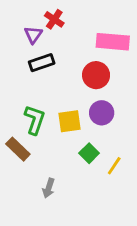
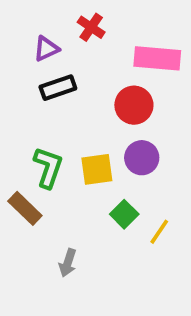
red cross: (54, 19) -> (91, 27), moved
purple triangle: (33, 35) -> (46, 49), turned 30

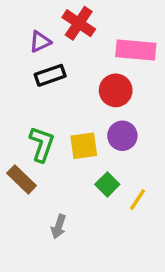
red cross: (91, 27) -> (79, 23), size x1.4

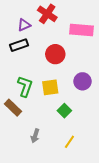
black rectangle: (50, 75) -> (19, 45), moved
red circle: (116, 90) -> (55, 54), moved
purple circle: (122, 136) -> (82, 81), moved
yellow line: (138, 200) -> (69, 142), moved

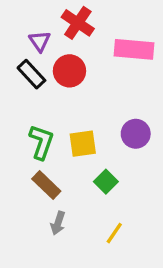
purple triangle: (24, 25) -> (40, 41), turned -40
black rectangle: (19, 45) -> (31, 74), turned 66
red circle: (55, 54) -> (69, 71), moved
brown rectangle: (13, 108) -> (46, 185), moved

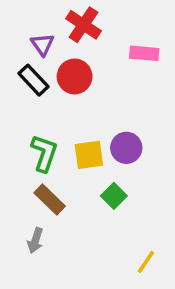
pink rectangle: (134, 49) -> (144, 53), size x0.7
purple circle: (136, 134) -> (126, 148), moved
gray arrow: (58, 223) -> (35, 241), moved
yellow line: (114, 233) -> (146, 262), moved

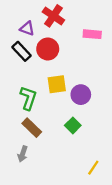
purple triangle: (42, 44) -> (27, 28), turned -35
yellow square: (89, 155) -> (57, 84), moved

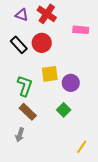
purple triangle: (27, 28) -> (22, 15), moved

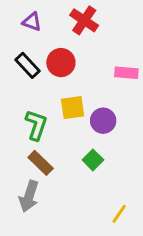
red cross: (47, 14) -> (84, 20), moved
pink rectangle: (81, 30) -> (126, 73), moved
gray arrow: (20, 135) -> (29, 196), size x1.5

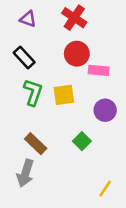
red circle: (61, 63) -> (77, 54), moved
pink rectangle: (126, 73) -> (99, 70), moved
purple circle: (103, 121) -> (105, 110), moved
green L-shape: (36, 125) -> (33, 92), moved

